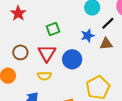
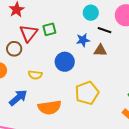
black line: (108, 23) -> (104, 30), turned 56
red triangle: (47, 53) -> (29, 33), moved

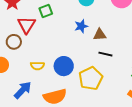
green square: (49, 29) -> (46, 11), moved
black line: (104, 30) -> (105, 54), moved
blue circle: (65, 62) -> (64, 66), moved

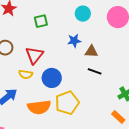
red triangle: (27, 25) -> (34, 55), moved
yellow pentagon: (91, 78) -> (67, 103), moved

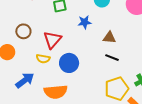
blue star: (74, 41) -> (85, 22), moved
yellow pentagon: (67, 103) -> (117, 89), moved

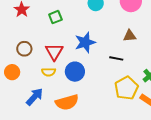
blue star: (85, 22) -> (85, 42), moved, size x1.5
brown triangle: (109, 38) -> (130, 36), moved

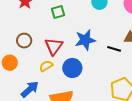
black line: (116, 58) -> (114, 49), moved
yellow semicircle: (49, 72) -> (46, 66), turned 144

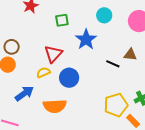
blue star: (85, 40) -> (86, 39), moved, turned -30
brown circle: (24, 41) -> (12, 47), moved

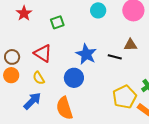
blue star: (86, 39) -> (86, 54), moved
red triangle: (53, 54) -> (43, 53), moved, turned -30
yellow semicircle: (43, 72) -> (39, 78), moved, turned -88
orange semicircle: (55, 106) -> (64, 108), turned 85

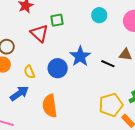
red triangle: (43, 53) -> (39, 33), moved
blue circle: (74, 78) -> (58, 68), moved

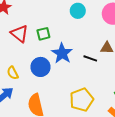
green square: (57, 20) -> (43, 34), moved
yellow pentagon: (111, 105) -> (82, 100), moved

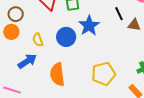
black line: (90, 58) -> (119, 14), moved, turned 40

